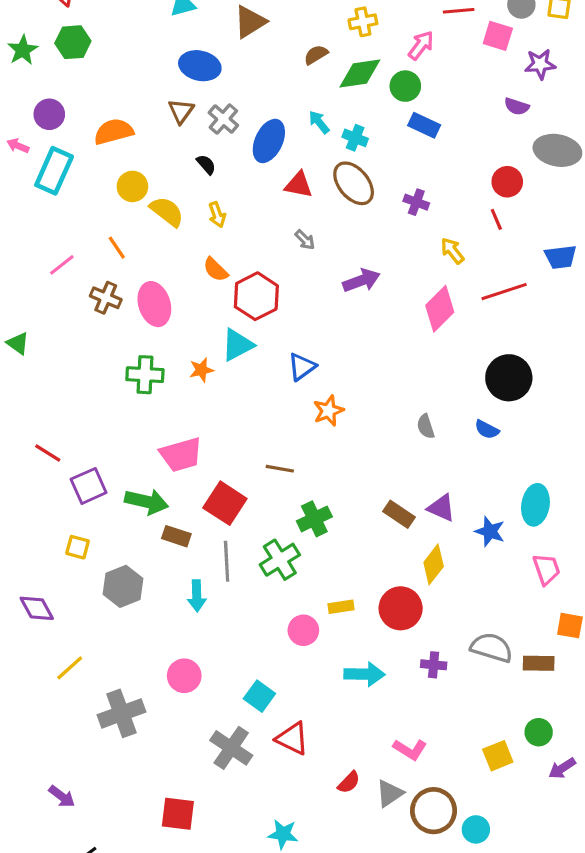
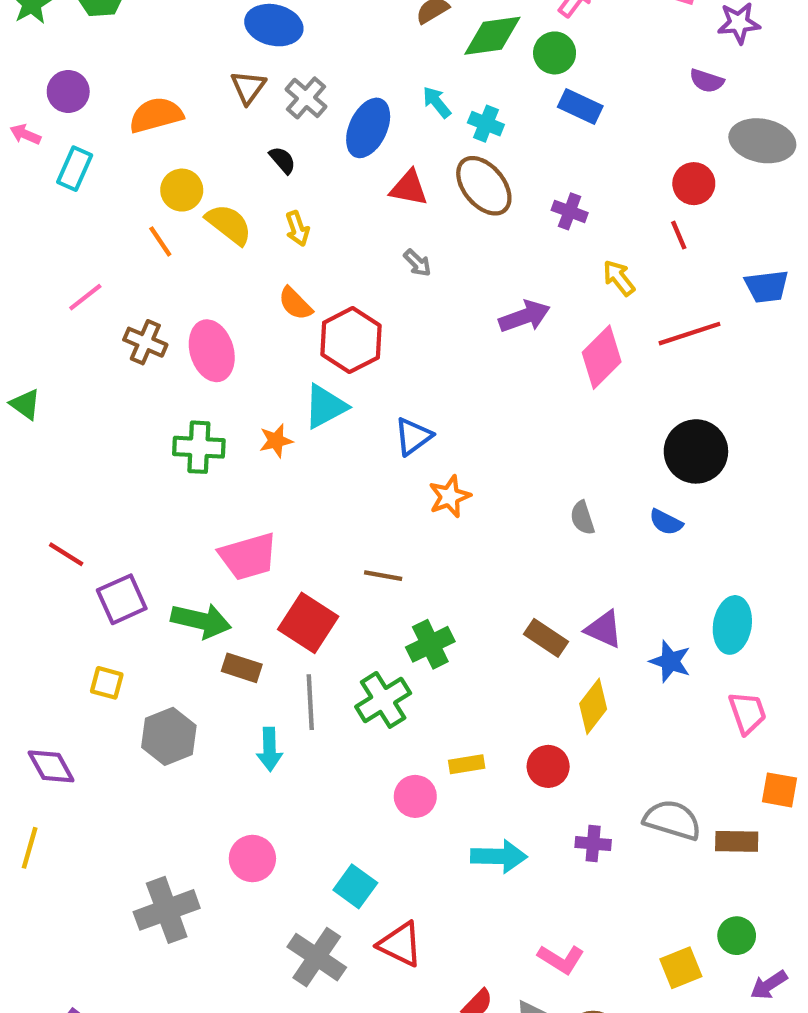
cyan rectangle: (54, 171) -> (75, 169), size x0.7
orange line: (117, 248) -> (160, 241), moved
purple arrow: (361, 281) -> (525, 316), moved
red circle: (401, 608) -> (548, 766), size x0.7
yellow line: (70, 668) -> (30, 848), moved, turned -32

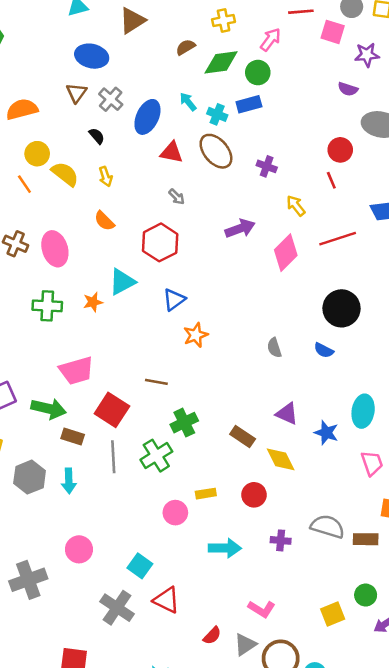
blue rectangle: (580, 106) -> (249, 104), moved, turned -40
red hexagon: (351, 340) -> (160, 242), moved
brown rectangle: (546, 638) -> (243, 436), moved
yellow diamond: (593, 706) -> (281, 459), turned -64
cyan arrow: (270, 749) -> (69, 481), moved

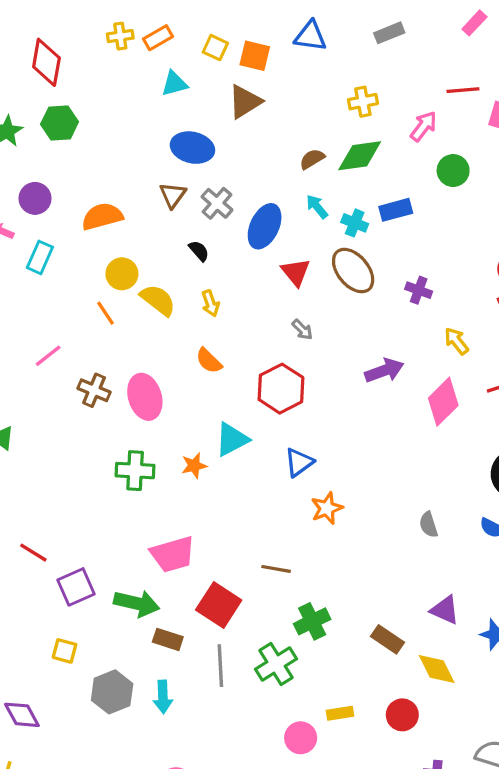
brown semicircle: (186, 47) -> (312, 159), moved
green circle: (258, 73) -> (453, 171), moved
red triangle: (172, 152) -> (296, 272), turned 40

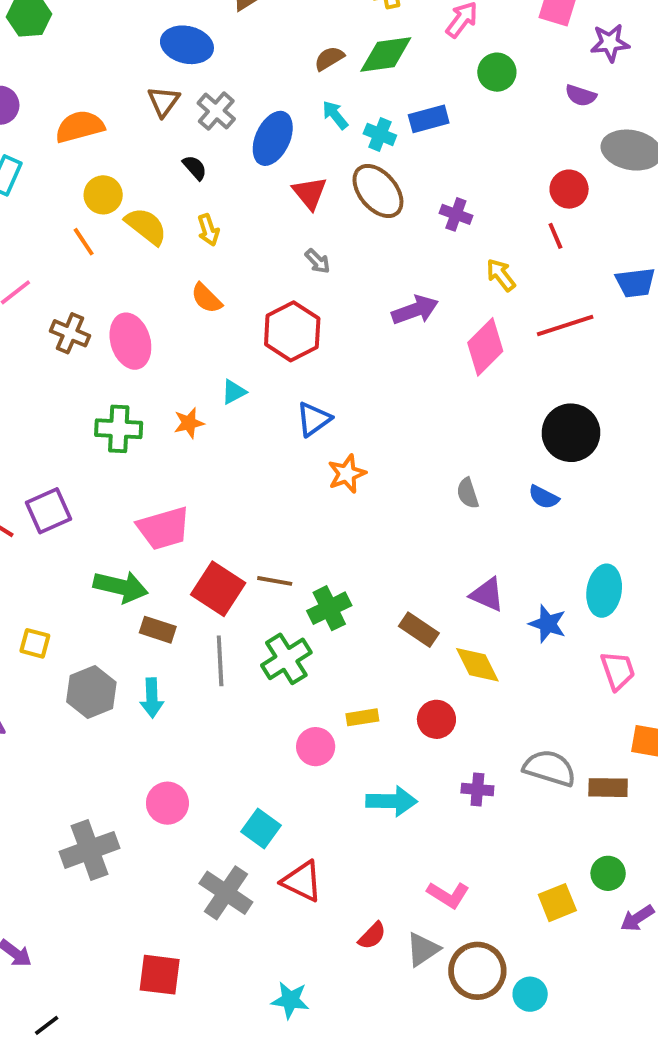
cyan triangle: (232, 439) -> (234, 392), size x0.6
brown line: (276, 569) -> (275, 581), moved
purple square: (76, 587) -> (49, 511), moved

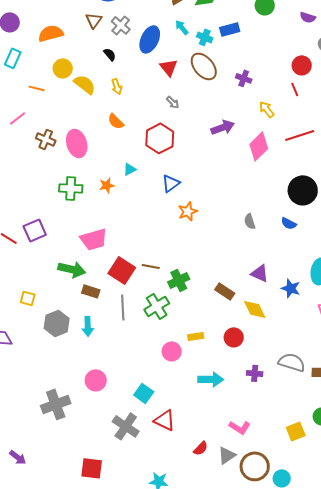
orange line: (84, 242) -> (37, 88), moved, turned -42

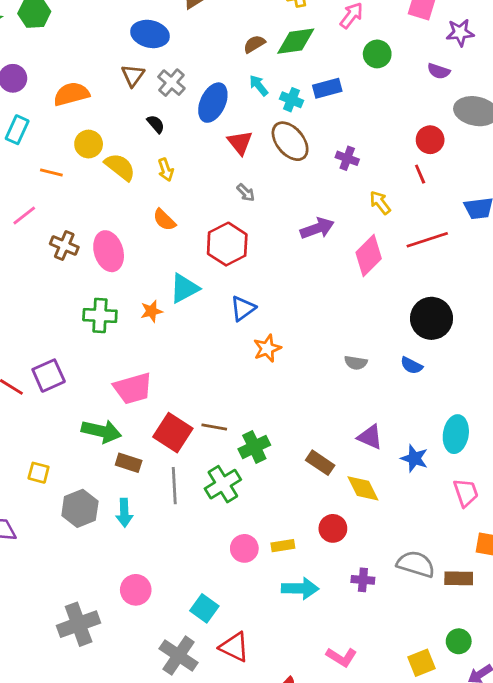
cyan triangle: (130, 169) -> (184, 288), size x1.6
gray semicircle: (250, 221) -> (356, 363), turned -63
yellow rectangle: (196, 336) -> (283, 546), moved

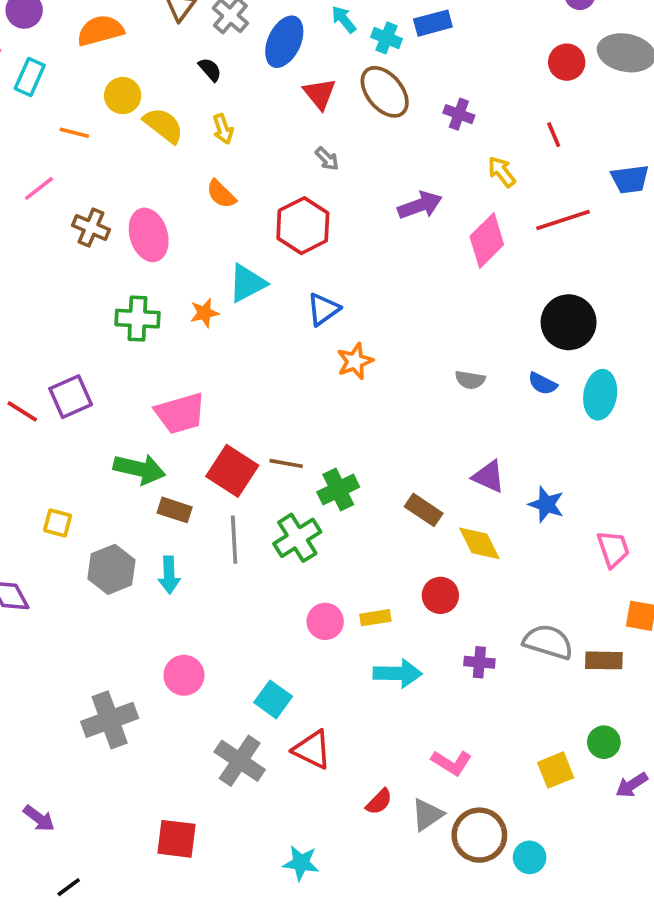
red circle: (430, 140) -> (567, 62), moved
cyan ellipse: (456, 434) -> (600, 395), moved

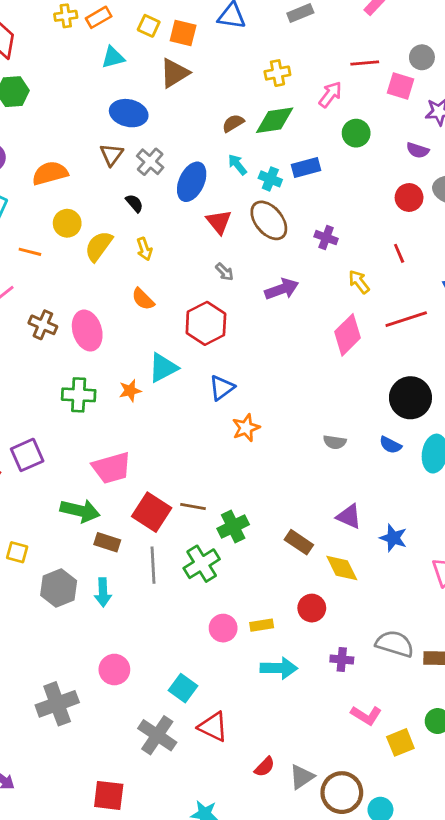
yellow semicircle: (164, 125) -> (99, 246), turned -92
purple arrow: (420, 205) -> (282, 289), moved
pink L-shape: (452, 763) -> (366, 715), moved

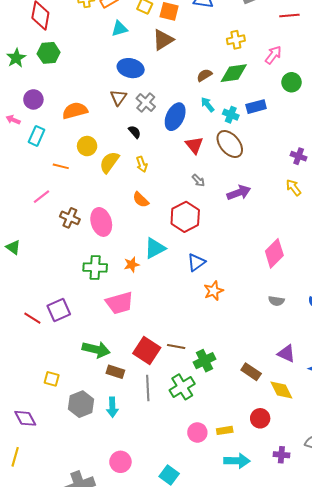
red line: (365, 63) -> (289, 15), moved
purple cross: (326, 238) -> (299, 156), moved
pink diamond: (348, 335) -> (274, 253), moved
pink trapezoid: (112, 468) -> (119, 303), moved

